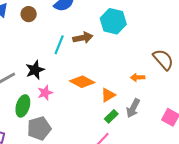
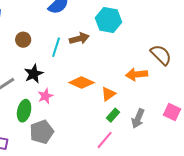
brown circle: (29, 14) -> (23, 40), moved
orange arrow: (138, 77) -> (137, 74), size x1.5
gray arrow: (133, 108) -> (138, 118), moved

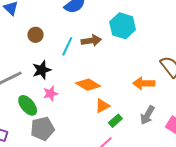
orange triangle: (108, 94) -> (102, 106), moved
green ellipse: (24, 111) -> (28, 105), turned -60
gray arrow: (138, 118) -> (147, 115), moved

